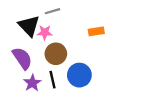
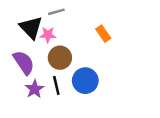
orange rectangle: (96, 31) -> (103, 34), turned 64

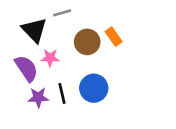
pink star: (48, 35) -> (50, 58), moved
brown circle: (60, 58) -> (87, 42), moved
purple star: (35, 89) -> (38, 97), turned 30

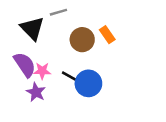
pink star: (50, 58) -> (42, 71), moved
black line: (62, 93) -> (71, 77), moved, turned -48
purple star: (38, 97) -> (36, 92), turned 30

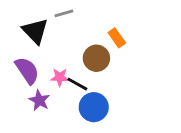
brown circle: (82, 40) -> (96, 58), moved
pink star: (42, 71) -> (60, 77), moved
blue circle: (88, 83) -> (94, 107), moved

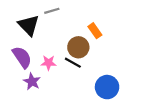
black line: (77, 84) -> (73, 63), moved
blue circle: (94, 107) -> (107, 87), moved

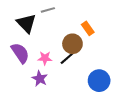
black line: (73, 63) -> (67, 58), turned -70
purple star: (32, 82) -> (40, 79), moved

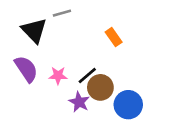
brown circle: (72, 44) -> (100, 87), moved
purple star: (40, 79) -> (79, 102), moved

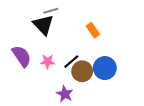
black triangle: (34, 30) -> (43, 25), moved
purple star: (79, 102) -> (65, 94), moved
blue circle: (128, 105) -> (105, 68), moved

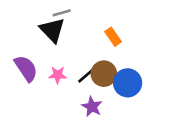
brown circle: (82, 71) -> (104, 74), moved
purple star: (65, 94) -> (92, 107), moved

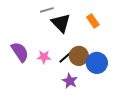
black triangle: (52, 30) -> (61, 23), moved
orange rectangle: (113, 37) -> (93, 21), moved

